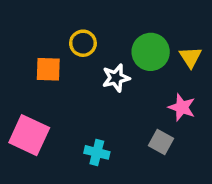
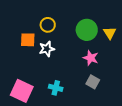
white star: (116, 78) -> (47, 49), moved
pink star: (182, 107) -> (91, 58), moved
pink square: (29, 135) -> (22, 91), moved

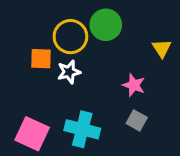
yellow circle: (48, 25) -> (70, 37), size x1.5
green circle: (87, 30) -> (106, 25), moved
cyan cross: (56, 88) -> (82, 129), size x1.6

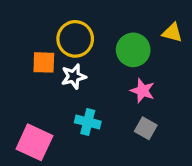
green circle: (106, 25) -> (133, 50), moved
yellow triangle: (162, 48) -> (172, 33), moved, turned -42
cyan cross: (82, 129) -> (88, 122), moved, size x0.7

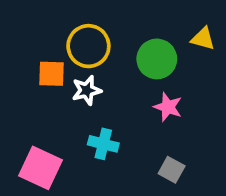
gray square: (146, 128) -> (172, 170), moved

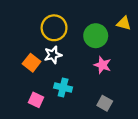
orange square: (52, 74) -> (32, 63), moved, turned 36
pink square: (40, 168) -> (36, 100), moved, size x0.6

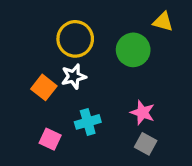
yellow triangle: (124, 23) -> (163, 22), moved
pink star: (102, 65) -> (143, 113), moved
cyan cross: (63, 87) -> (88, 122), turned -30

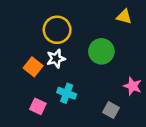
green circle: (133, 50) -> (101, 51), moved
pink star: (143, 113) -> (133, 86), moved
cyan cross: (88, 122) -> (67, 93), turned 36

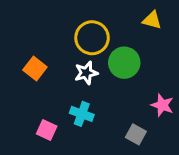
yellow circle: (57, 30) -> (92, 38), moved
white star: (56, 59) -> (86, 73), moved
orange square: (33, 67) -> (35, 69), moved

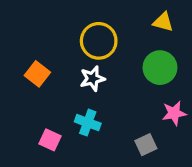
green circle: (124, 63) -> (160, 68), moved
pink star: (162, 105) -> (174, 113), turned -30
gray square: (136, 134) -> (146, 145), turned 36

